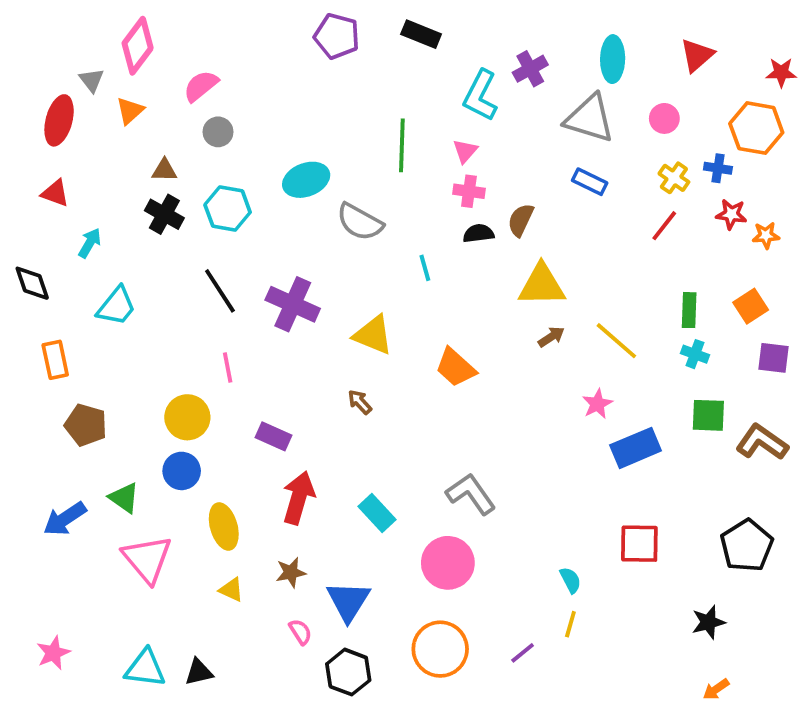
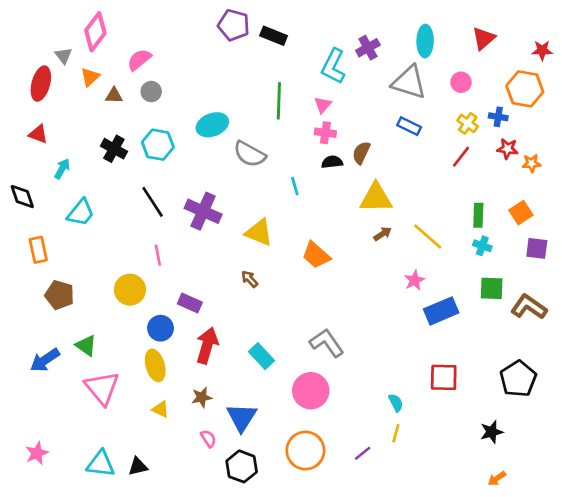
black rectangle: (421, 34) -> (274, 36), moved
brown triangle: (164, 170) -> (114, 96), moved
blue circle: (182, 471) -> (161, 328), moved

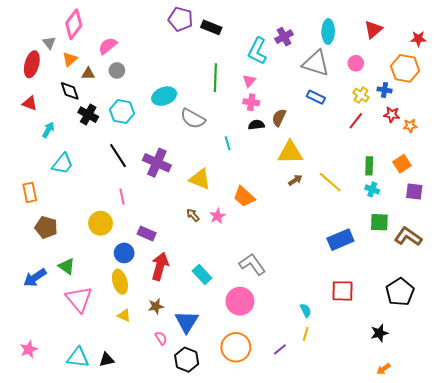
black diamond: (22, 197) -> (70, 91), moved
pink star: (414, 280) -> (217, 216), moved

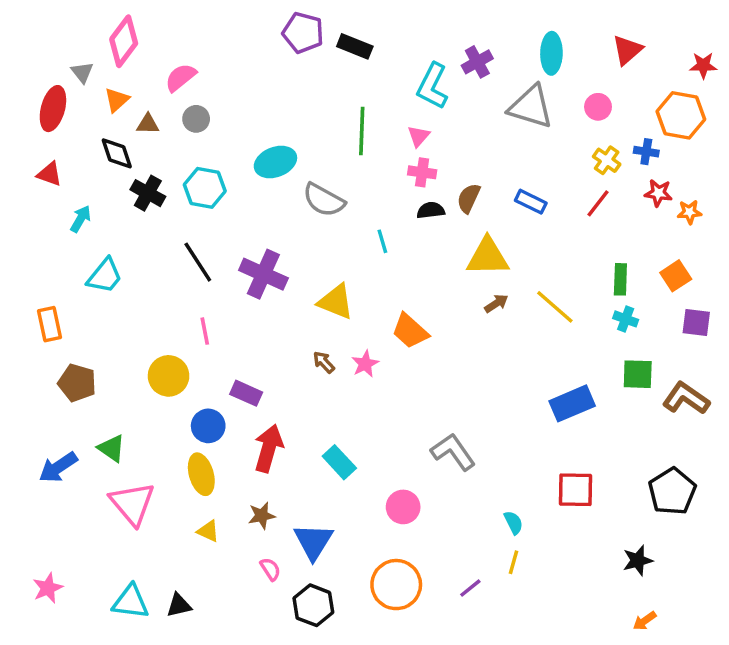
blue rectangle: (316, 97) -> (531, 202), moved
gray L-shape: (252, 264) -> (453, 452), moved
pink circle: (240, 301) -> (403, 507), size x0.7

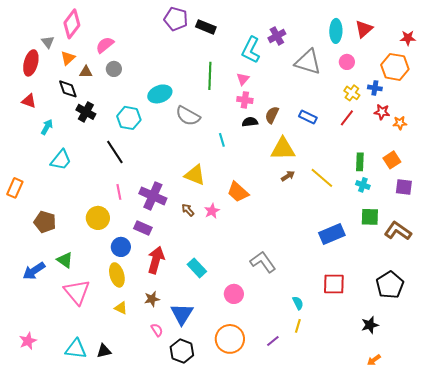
cyan ellipse: (551, 53) -> (336, 31), moved
cyan hexagon: (205, 188) -> (129, 118), moved
purple cross: (263, 274) -> (153, 196), moved
orange rectangle: (49, 324) -> (15, 188), moved, turned 36

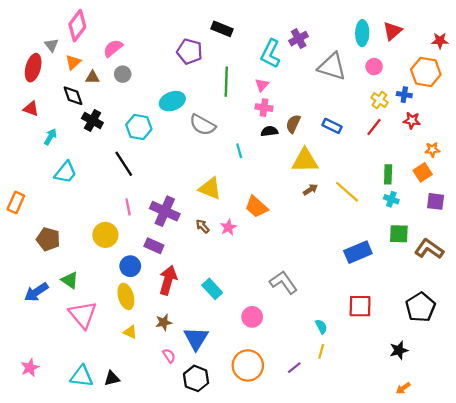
purple pentagon: (176, 19) -> (190, 51), moved
orange star: (400, 123) -> (432, 150), moved

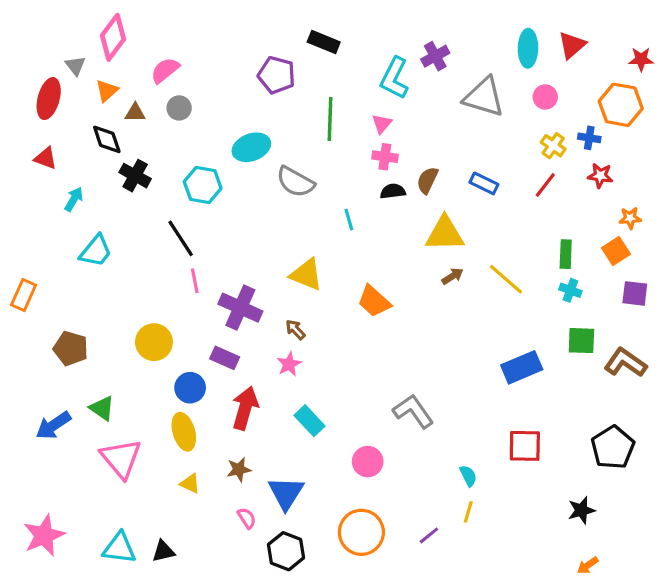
pink line: (128, 207) -> (195, 281), moved
pink star: (228, 227) -> (289, 364), moved
pink star: (30, 368) -> (44, 535), size x1.5

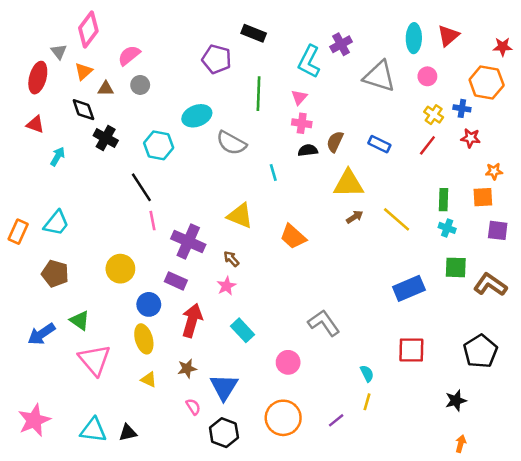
cyan trapezoid: (96, 251) -> (56, 223), moved
orange square: (616, 251) -> (483, 197), turned 30
orange arrow: (588, 565) -> (461, 444), turned 140

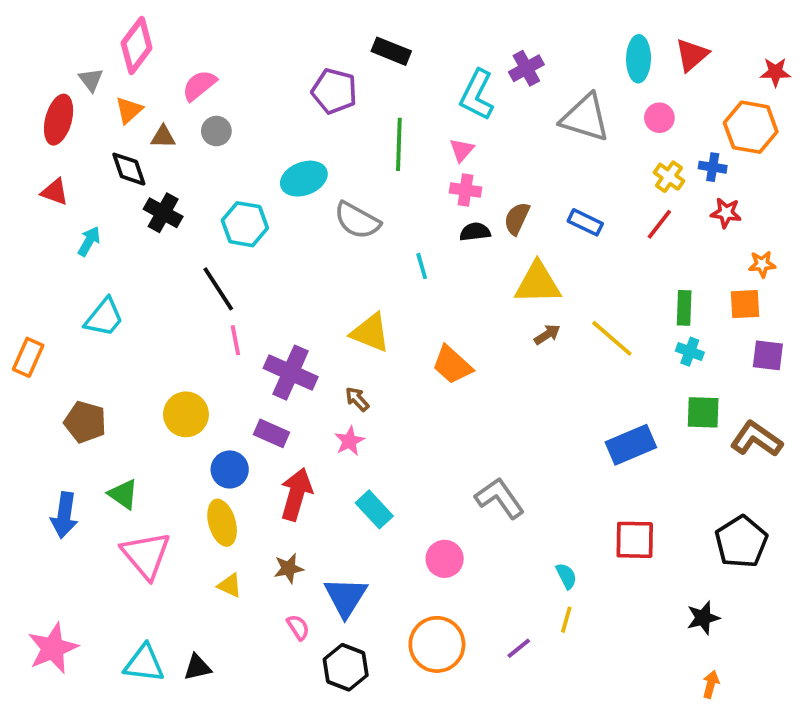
cyan trapezoid: (56, 223) -> (104, 317), moved
blue arrow: (42, 334) -> (64, 515), turned -48

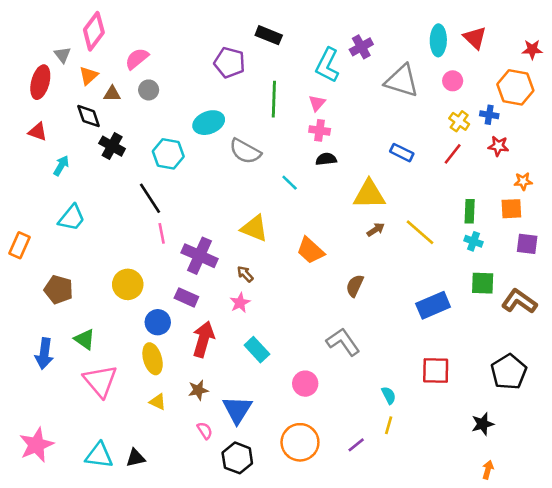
red triangle: (692, 55) -> (475, 38), turned -35
brown semicircle: (517, 218) -> (355, 286), moved
cyan line: (422, 266) -> (290, 183), turned -30

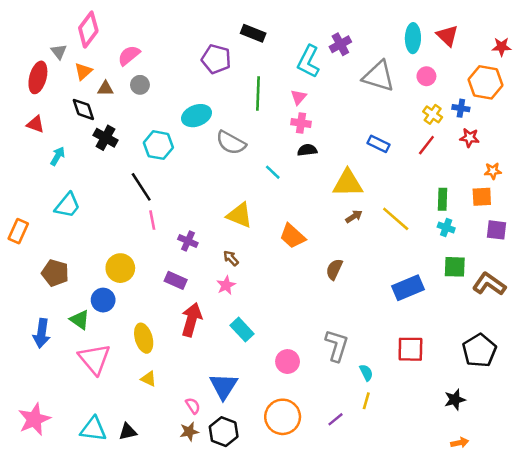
purple cross: (200, 256) -> (188, 241), size x0.6
blue circle: (158, 322) -> (103, 300), moved
gray L-shape: (343, 342) -> (337, 346), moved, turned 52
brown star: (198, 390) -> (189, 432), moved
orange arrow: (488, 470) -> (460, 443), turned 63

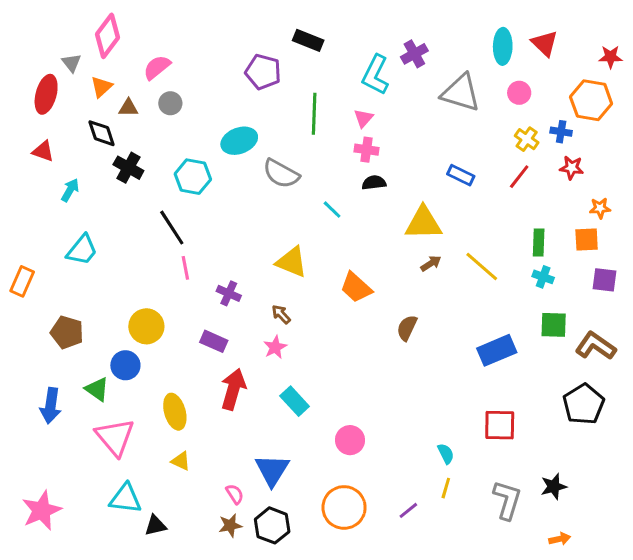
gray L-shape: (337, 346) -> (507, 500), moved
black pentagon: (479, 350) -> (584, 404), moved
cyan triangle: (93, 429) -> (125, 499), moved

